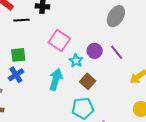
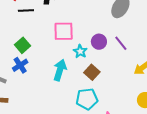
pink square: (59, 41) -> (64, 31), turned -35
green square: (18, 55) -> (23, 45), turned -35

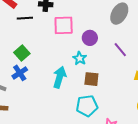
pink square: (64, 31) -> (64, 25), moved
purple circle: (99, 42) -> (90, 38), moved
brown square: (92, 72) -> (91, 79), turned -35

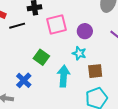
green square: (22, 53) -> (41, 57), moved

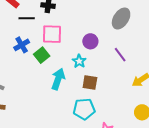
pink square: (56, 25) -> (52, 34), moved
blue cross: (24, 80) -> (22, 45), moved

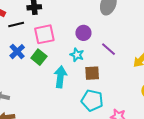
purple line: (120, 55) -> (108, 49), moved
cyan pentagon: (84, 109) -> (92, 100), turned 30

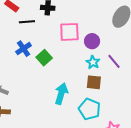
pink square: (44, 34) -> (69, 32), moved
cyan star: (77, 55) -> (93, 62), moved
cyan arrow: (60, 77) -> (61, 94), moved

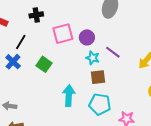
black line: (27, 22) -> (21, 42), moved, turned -42
blue cross: (24, 49) -> (13, 62), moved

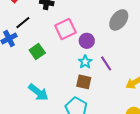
pink square: (63, 34) -> (65, 29), turned -30
cyan arrow: (69, 96) -> (38, 92), moved, turned 105

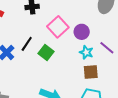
black line: (23, 23) -> (27, 44), moved
green square: (37, 52) -> (46, 53), moved

